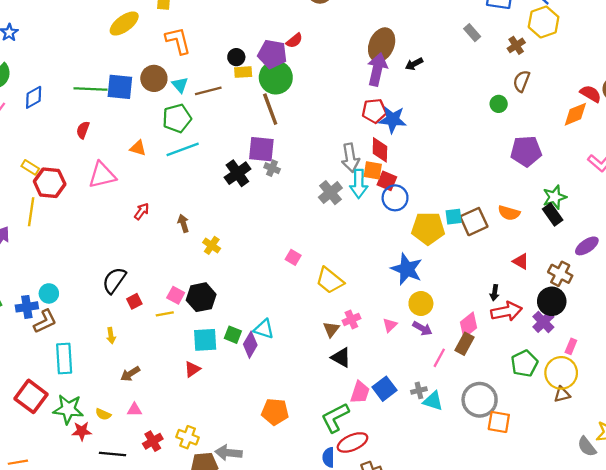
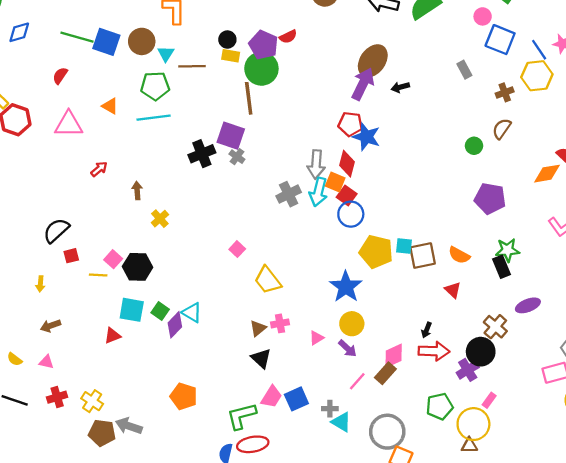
red triangle: (521, 261) -> (453, 290), moved

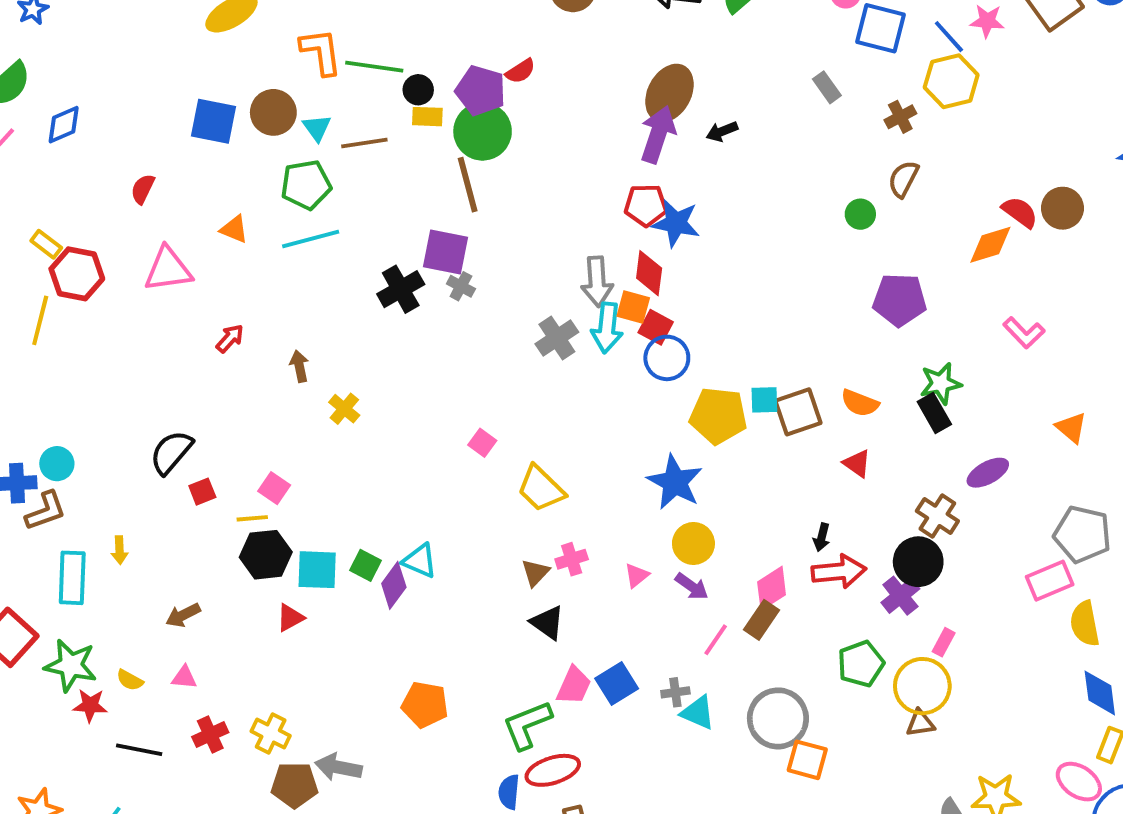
green line: (77, 37) -> (374, 67), moved
black hexagon: (138, 267) -> (266, 555), moved
yellow arrow: (40, 284) -> (120, 550), moved

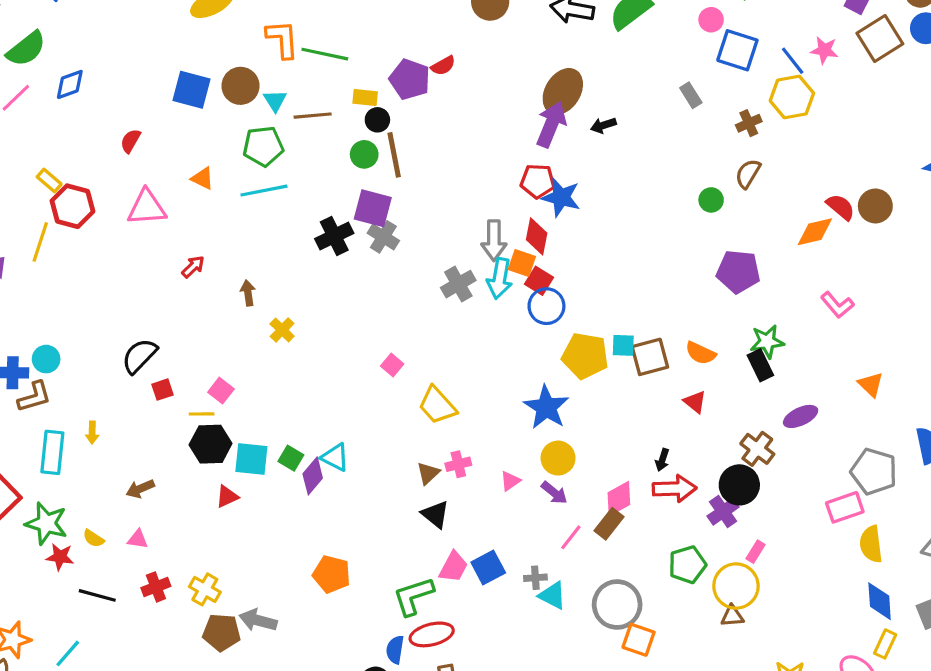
black circle: (418, 90) -> (377, 120), moved
green circle: (483, 131) -> (364, 154), moved, size x0.6
gray cross: (461, 286) -> (383, 237), size x1.4

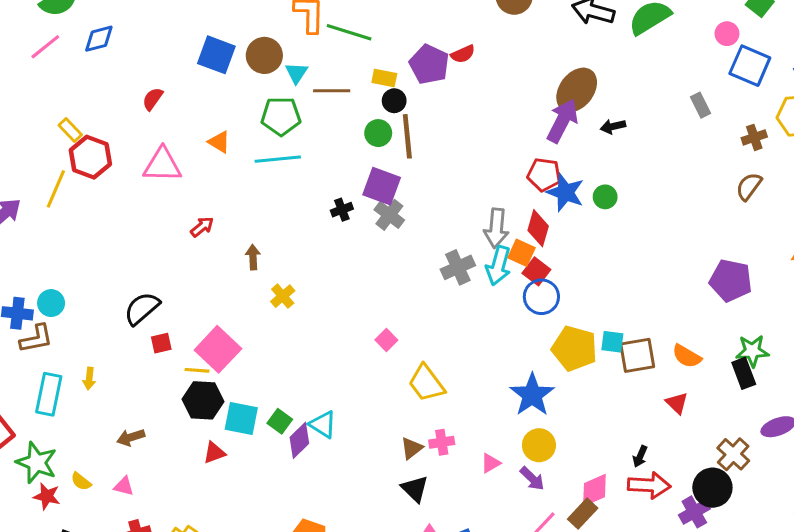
green circle: (711, 200) -> (605, 197), moved
black cross: (334, 236) -> (342, 210), size x0.6
pink square: (221, 391) -> (218, 349), size x1.8

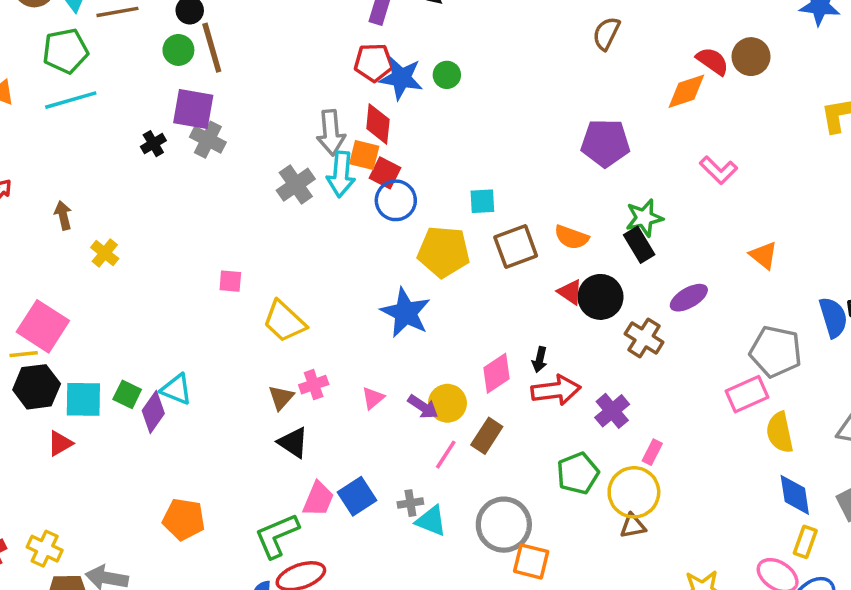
pink square: (386, 340) -> (230, 281), turned -30
cyan square: (612, 342) -> (482, 201), moved
yellow circle: (539, 445) -> (447, 403), moved
black circle: (712, 488) -> (600, 297), moved
pink diamond: (594, 490) -> (496, 373), moved

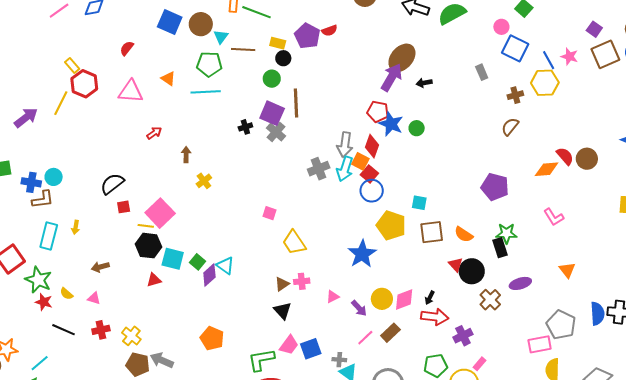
brown line: (212, 48) -> (296, 103), moved
yellow circle: (447, 403) -> (382, 299), moved

